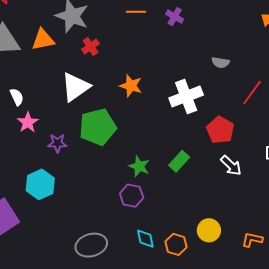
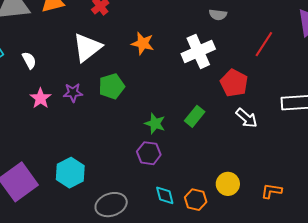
gray semicircle: (220, 62) -> (218, 15), moved
pink star: (28, 122) -> (40, 98), moved
green pentagon: (98, 127) -> (112, 86), size x0.7
purple star: (57, 143) -> (73, 93), moved
cyan hexagon: (40, 184) -> (70, 173), moved

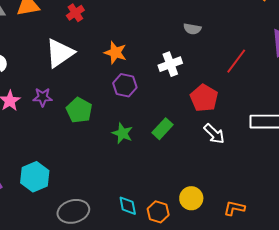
white cross: (198, 51) -> (170, 64), size x0.7
green pentagon: (112, 86) -> (79, 110), moved, turned -30
purple hexagon: (149, 153) -> (125, 85), moved

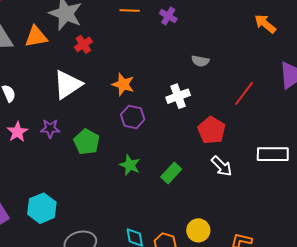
green rectangle: (162, 129) -> (171, 173), moved

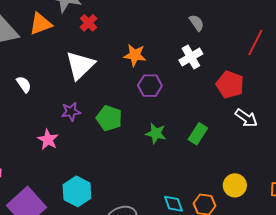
gray semicircle: (200, 61) -> (197, 23), moved, turned -126
pink star: (17, 132) -> (48, 140), moved

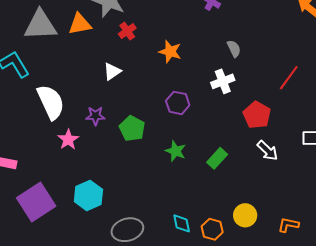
orange star: (135, 55) -> (170, 52), moved
white triangle: (80, 65) -> (112, 72), size x0.6
white semicircle: (24, 84) -> (51, 102), moved, size x2.0

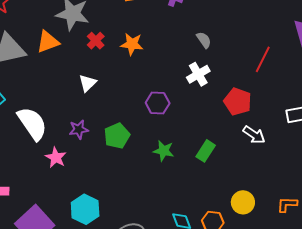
orange star: (170, 52) -> (132, 44), moved
green pentagon: (132, 128) -> (117, 136), turned 30

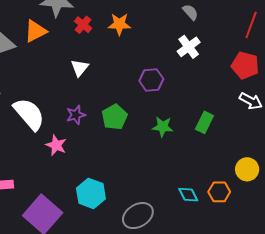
red pentagon: (238, 102) -> (245, 65), moved

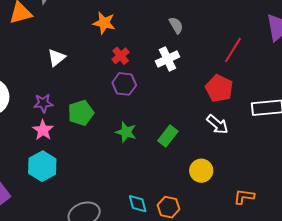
red cross: (83, 25) -> (121, 56), moved
pink star: (56, 145) -> (43, 130), moved
yellow circle: (247, 169) -> (201, 171), moved
cyan hexagon: (91, 193) -> (42, 166), moved

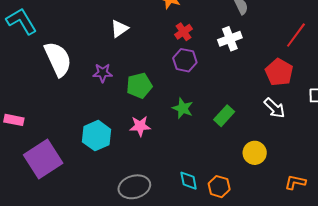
pink star: (43, 130) -> (140, 126), moved, turned 30

